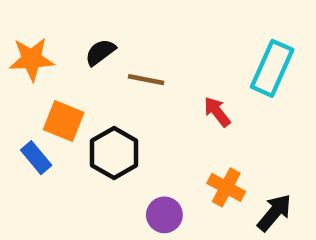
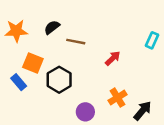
cyan rectangle: (272, 68) -> (152, 40), moved, size x0.6
red arrow: (217, 112) -> (113, 58), turned 84
orange cross: (226, 187) -> (117, 98), turned 30

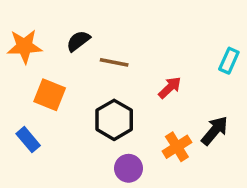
black hexagon: (59, 80) -> (114, 120), moved
blue rectangle: (19, 82) -> (28, 140), moved
black arrow: (143, 111) -> (215, 131), moved

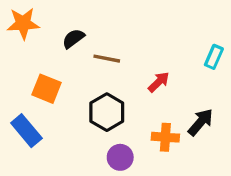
orange star: (24, 46) -> (23, 23), moved
blue rectangle: (28, 140) -> (26, 131), size x1.4
orange cross: (177, 147) -> (165, 137), turned 36

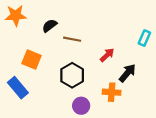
black arrow: (201, 122) -> (127, 73), moved

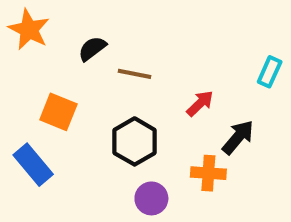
orange star: (16, 15) -> (29, 30), turned 30

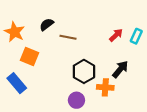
orange star: (29, 30) -> (15, 32), moved
red arrow: (200, 103) -> (116, 35), moved
black hexagon: (135, 141) -> (84, 71), moved

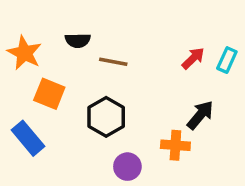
black semicircle: (47, 24) -> (78, 40), turned -144
black hexagon: (84, 71) -> (106, 117), moved

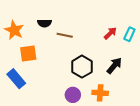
orange square: (49, 94) -> (28, 53), turned -30
black hexagon: (106, 117) -> (82, 67), moved
orange cross: (175, 145) -> (100, 93), moved

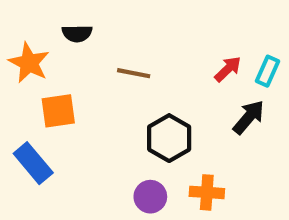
black semicircle: (45, 23) -> (77, 33), moved
black arrow: (114, 66) -> (249, 117), moved

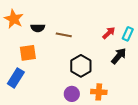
black semicircle: (77, 33) -> (38, 28), moved
orange star: (29, 63) -> (14, 19), moved
blue rectangle: (33, 163) -> (16, 78), turned 72

